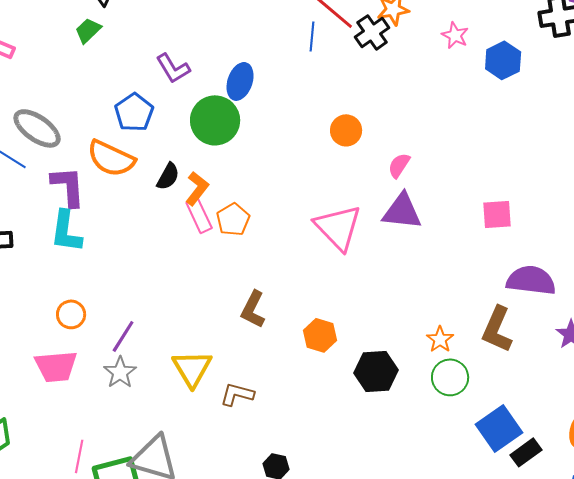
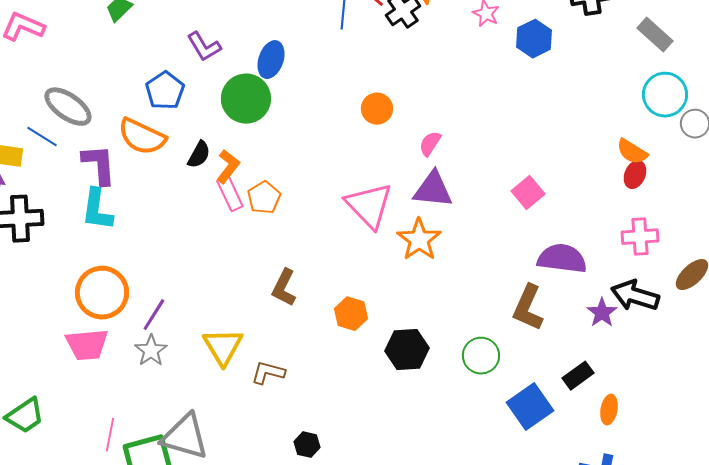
pink square: (497, 214) -> (528, 193), turned -36
orange circle: (71, 314) -> (102, 293), size x1.8
orange star: (440, 339) -> (419, 240), moved, size x1.6
black rectangle: (526, 452) -> (578, 376), moved

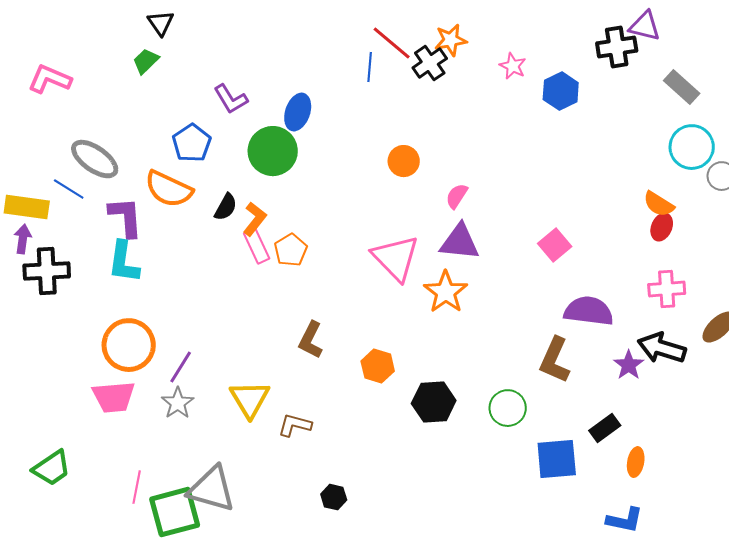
blue square: (530, 407) -> (557, 459), turned 30

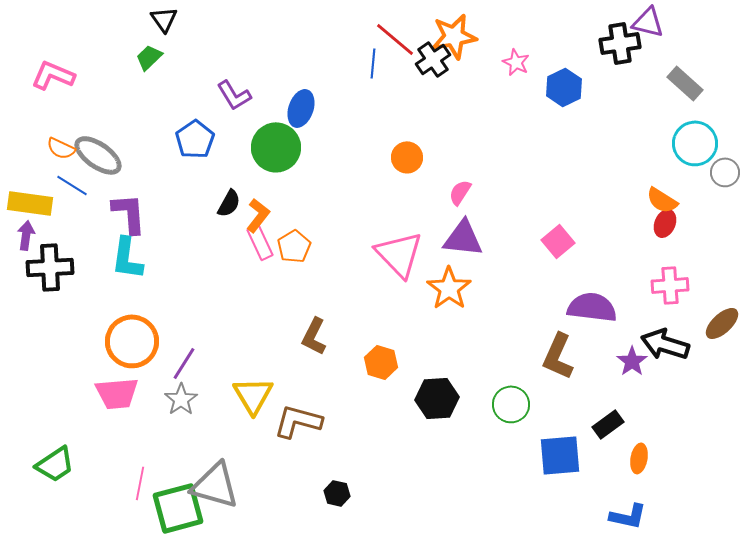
orange star: (451, 40) -> (454, 36), size x1.4
orange semicircle: (169, 189) -> (61, 148), moved, size x0.6
brown L-shape: (295, 425) -> (298, 421), size x1.4

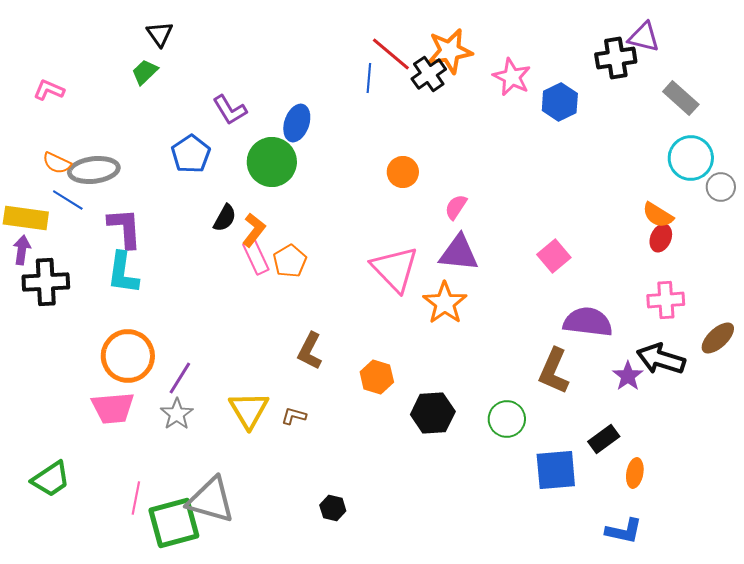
pink star: (516, 62) -> (512, 77), size x1.4
pink L-shape: (53, 75) -> (49, 90), size x0.7
gray ellipse: (98, 155) -> (94, 170), turned -42
brown L-shape: (298, 421) -> (294, 416), moved, size x0.5

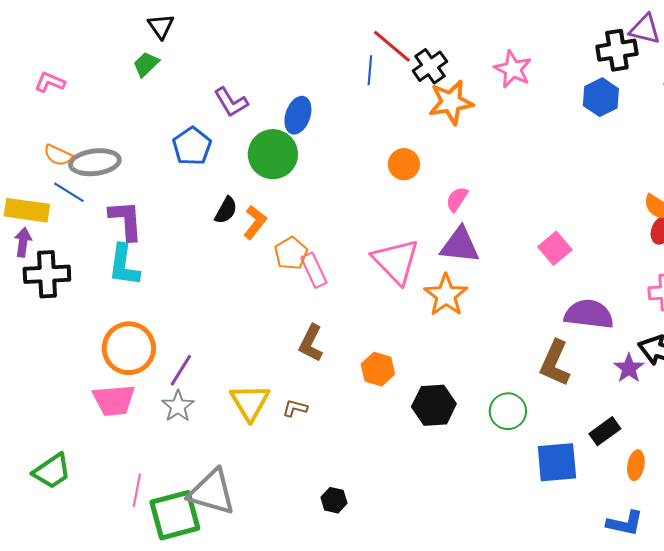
orange star: (450, 51) -> (451, 102), moved
blue hexagon: (560, 102) -> (601, 97), moved
pink rectangle: (256, 257) -> (314, 270), moved

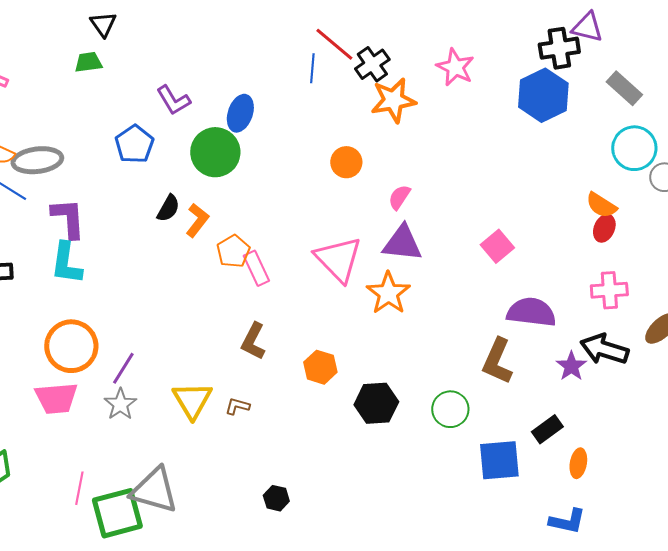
green trapezoid: (146, 64) -> (88, 62), turned 36
blue hexagon: (601, 97) -> (543, 95), size x1.4

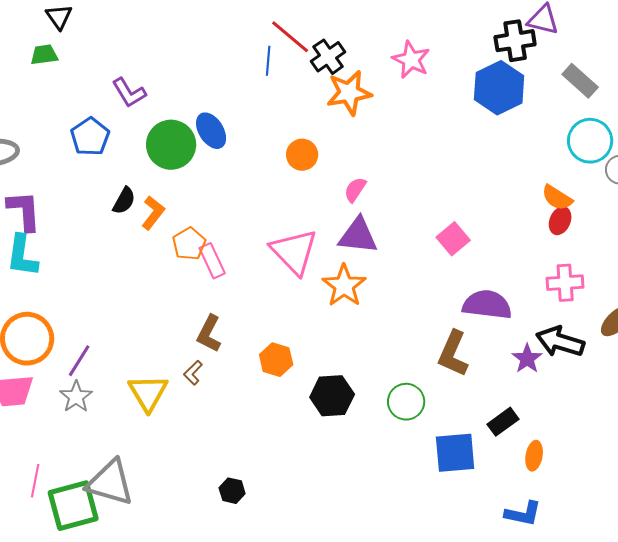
blue ellipse: (240, 113) -> (211, 131), moved, turned -51
brown L-shape: (237, 406) -> (193, 373), moved, turned -60

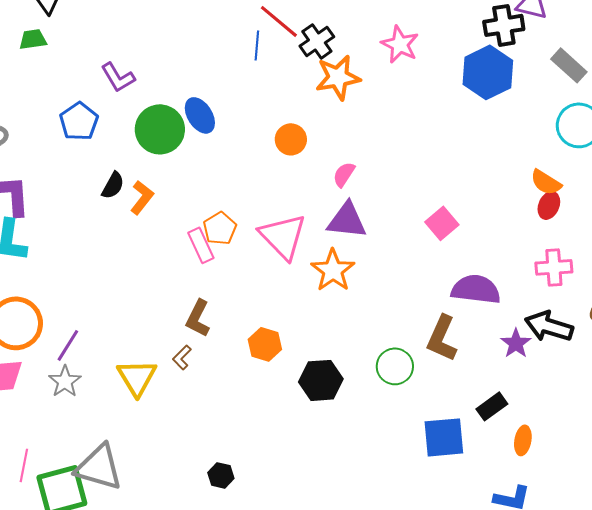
orange pentagon: (189, 244) -> (220, 228), moved
green circle: (406, 402) -> (395, 366), moved

